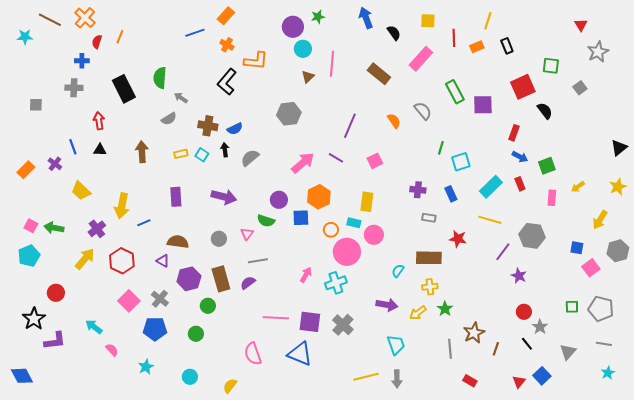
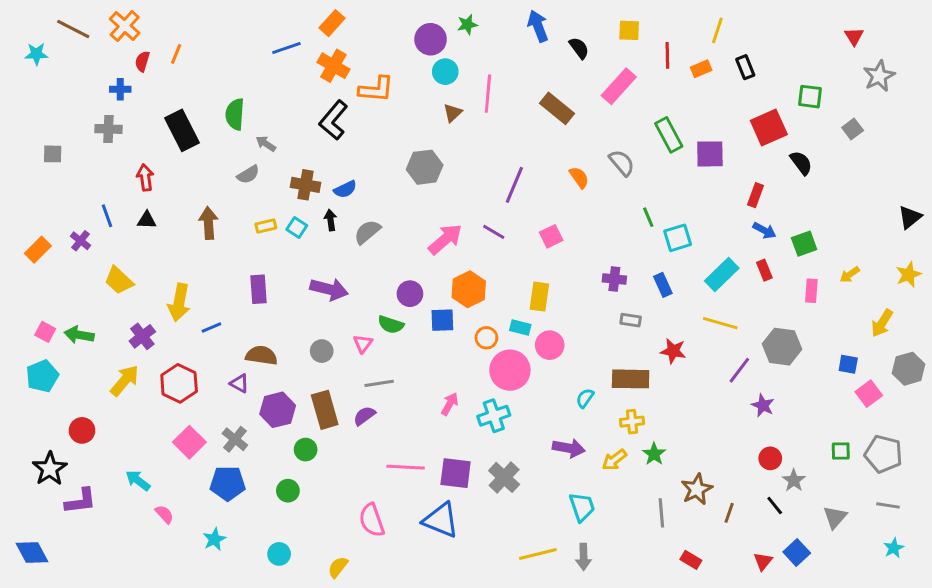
orange cross: (227, 45) -> (333, 66), size x1.5
green line: (441, 148) -> (648, 217), turned -40

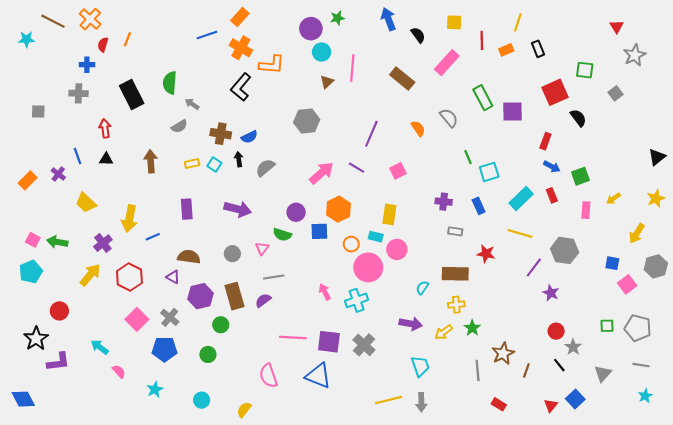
pink arrow: (450, 404) -> (325, 292), turned -56

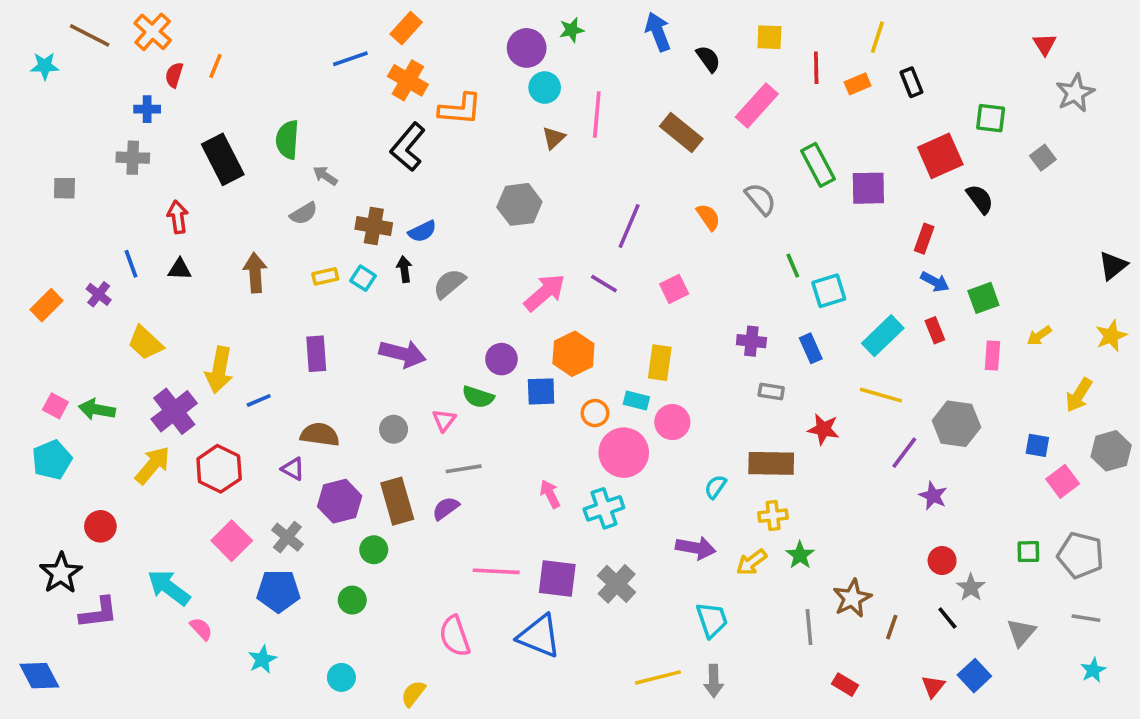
purple cross: (103, 243) -> (174, 411), size x1.4
cyan arrow: (100, 347) -> (169, 587), size x1.4

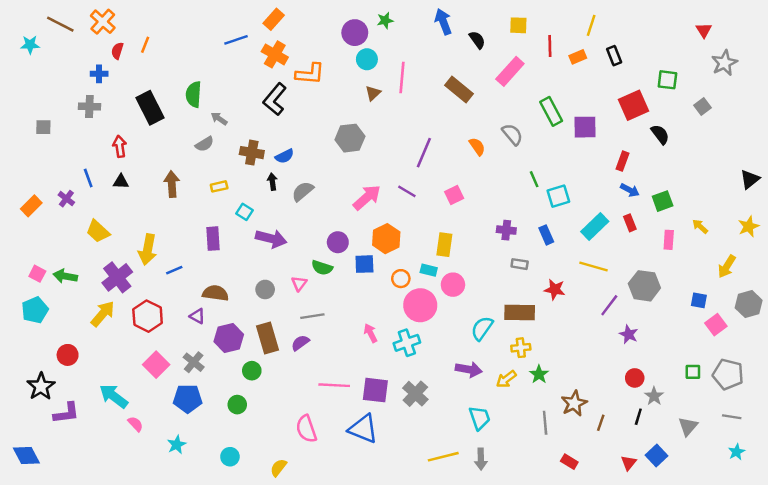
cyan square: (363, 278) -> (245, 212), moved
yellow arrow: (1039, 336) -> (700, 226), turned 77
cyan semicircle: (715, 487) -> (482, 328), size x1.5
black line: (947, 618) -> (638, 417), turned 56

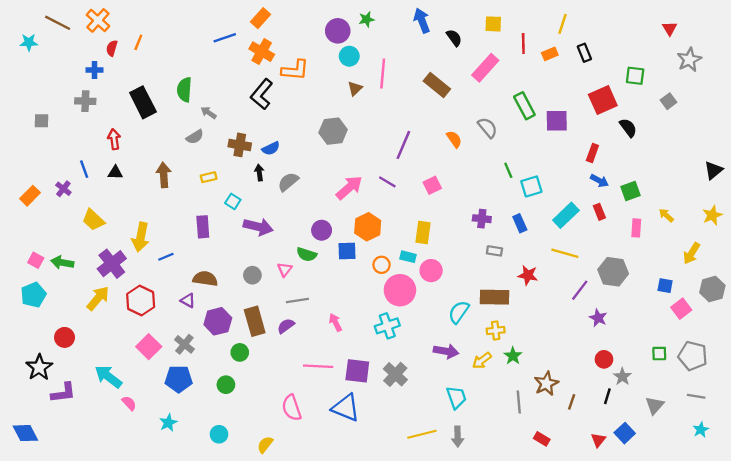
pink arrow: (371, 333) -> (335, 322), moved

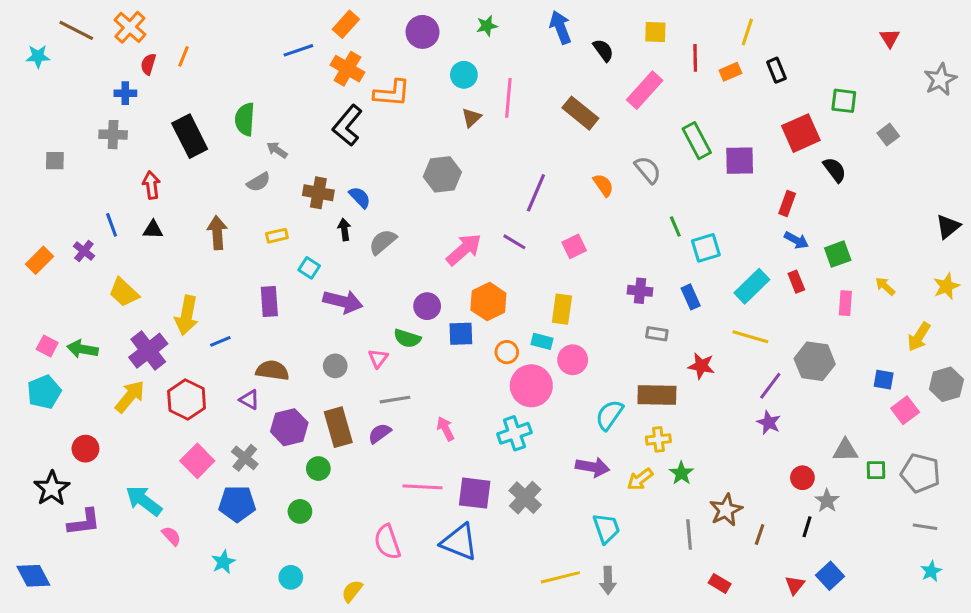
purple circle: (338, 31) -> (423, 32), moved
gray star: (689, 60) -> (940, 79), moved
blue semicircle: (271, 148) -> (360, 197), turned -108
purple star: (598, 318) -> (769, 423), moved
gray triangle: (655, 405) -> (845, 450), moved, turned 48

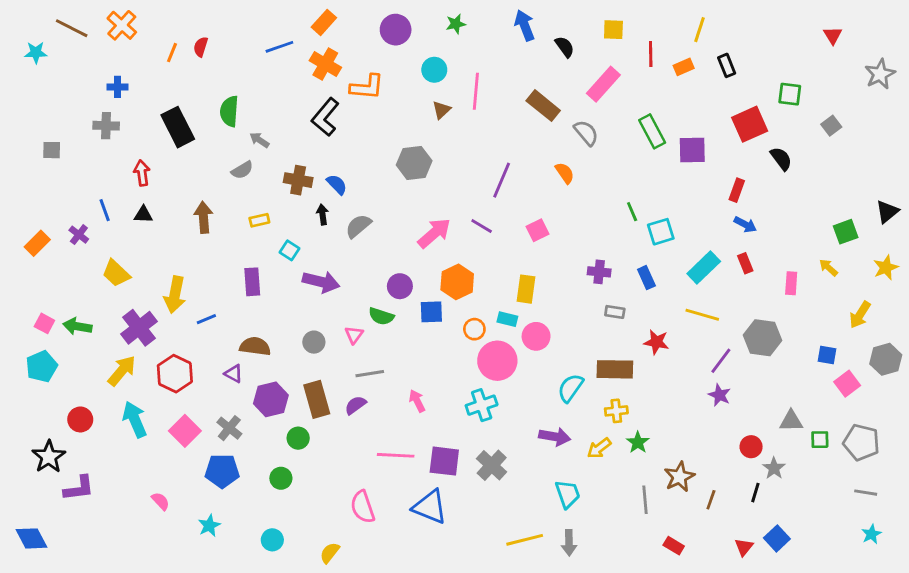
red semicircle: (148, 64) -> (201, 47), moved
gray semicircle: (648, 170) -> (586, 133), moved
green square: (838, 254) -> (846, 232), moved
cyan arrow: (144, 501) -> (135, 419), moved, turned 30

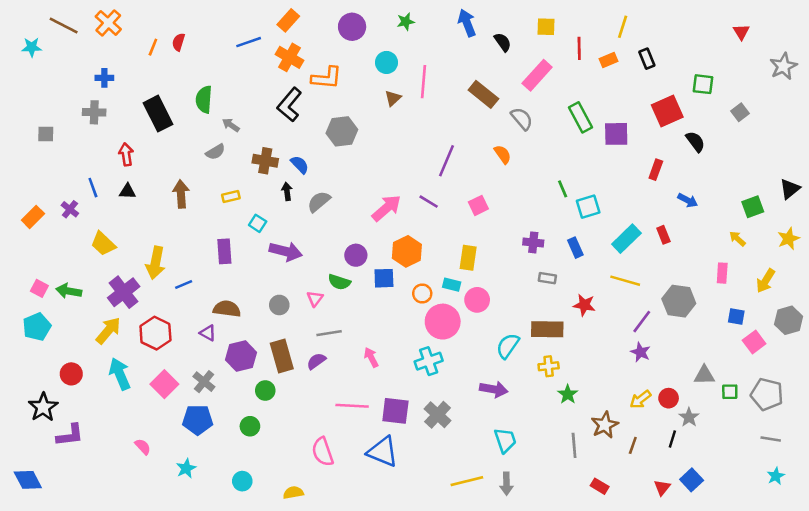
gray hexagon: (414, 163) -> (342, 131), moved
blue arrow: (745, 225) -> (688, 200), moved
pink rectangle: (791, 283) -> (722, 273), moved
yellow arrow: (599, 448) -> (640, 399), moved
yellow semicircle: (330, 553) -> (293, 493), turned 42

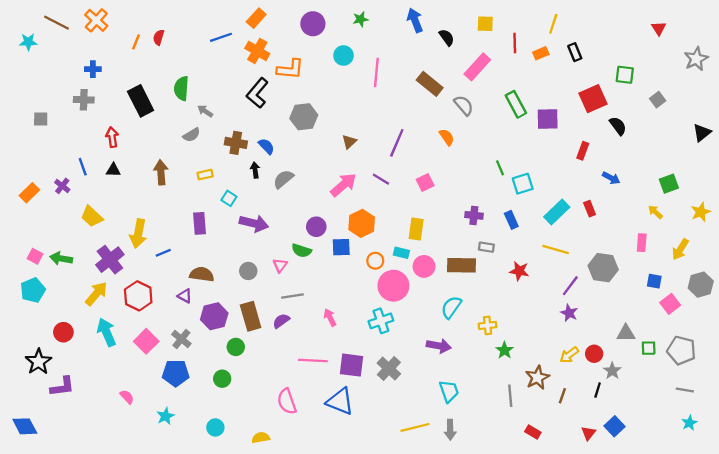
brown triangle: (393, 98) -> (349, 142), moved
black triangle: (790, 189) -> (702, 133), moved
brown rectangle: (547, 329) -> (461, 265), moved

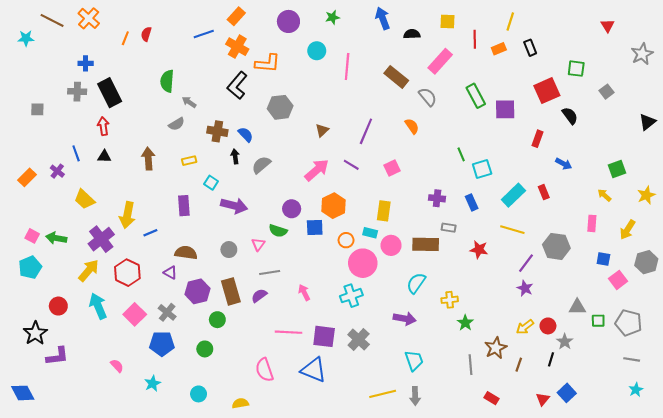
black semicircle: (447, 37) -> (412, 34), turned -56
black rectangle: (141, 101) -> (110, 93), moved

